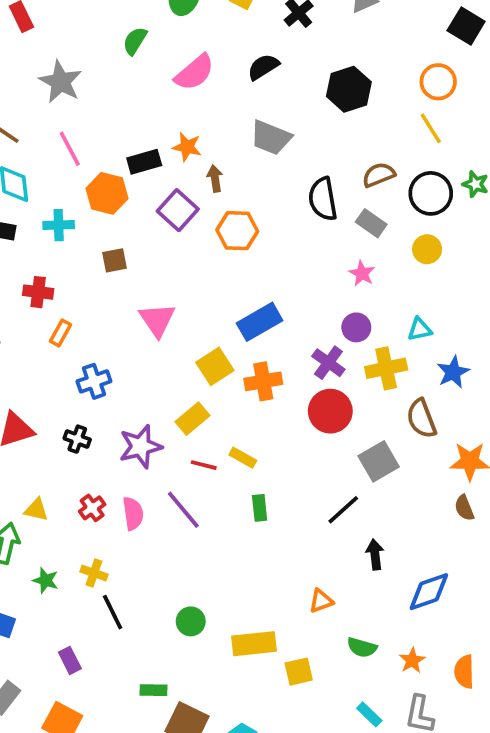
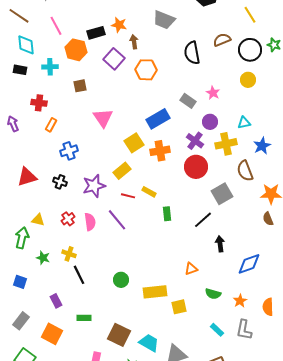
gray rectangle: (371, 223) -> (188, 101), moved
green rectangle: (260, 508) -> (167, 214), moved
green rectangle: (154, 690) -> (84, 318), moved

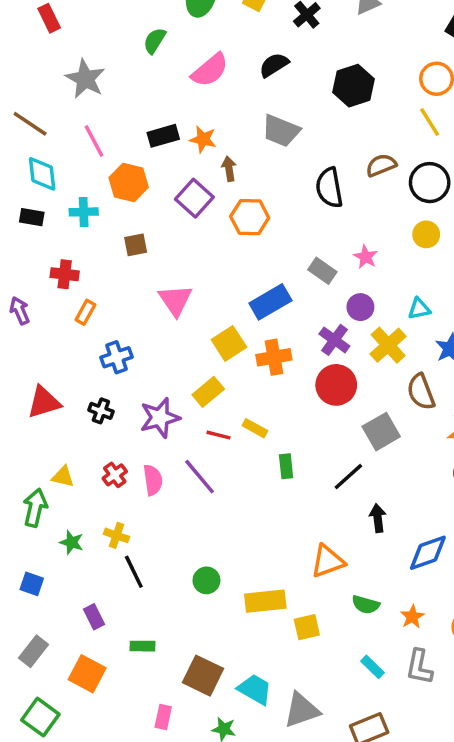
black rectangle: (96, 33) -> (163, 136), moved
yellow cross: (226, 144) -> (388, 345), turned -30
orange triangle: (191, 269) -> (328, 561), size x1.5

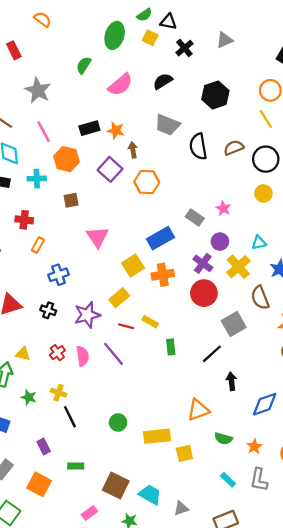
black semicircle: (329, 188) -> (198, 147), moved
gray triangle: (302, 710) -> (181, 508), size x0.6
pink rectangle: (163, 717) -> (89, 513), turned 42

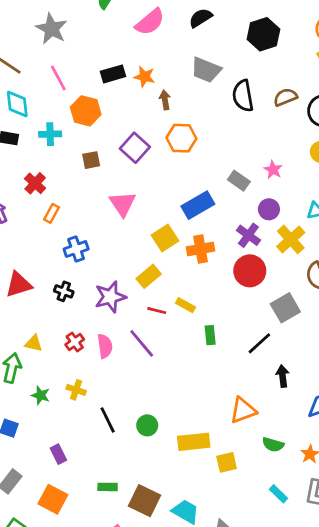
purple square: (110, 169) -> (135, 148), moved
red cross: (24, 220) -> (35, 183), turned 36
black line: (70, 417) -> (108, 420), moved
green rectangle: (76, 466) -> (108, 487), moved

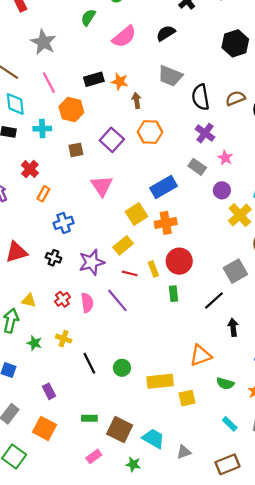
black hexagon: (263, 34) -> (235, 43), moved
purple cross: (248, 235) -> (205, 133), moved
red circle: (250, 271) -> (179, 261), moved
yellow rectangle: (185, 305) -> (153, 269), turned 40

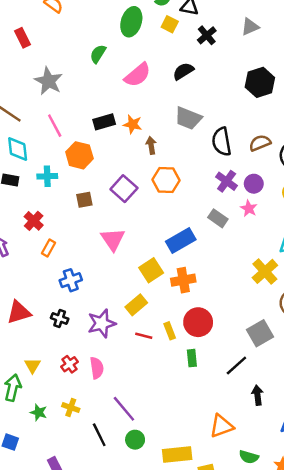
purple circle: (222, 190) -> (254, 184), moved
yellow triangle: (29, 300) -> (32, 365), turned 48
purple line: (117, 300) -> (124, 409), moved

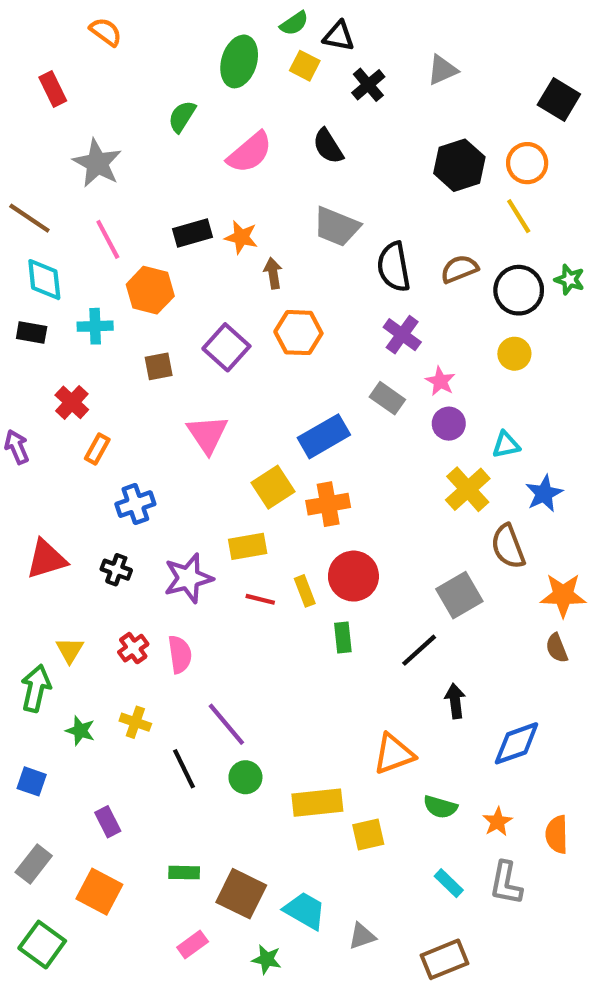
black semicircle: (183, 71) -> (328, 146), turned -90
purple circle: (254, 184) -> (449, 424), moved
yellow rectangle: (136, 305) -> (248, 546), turned 30

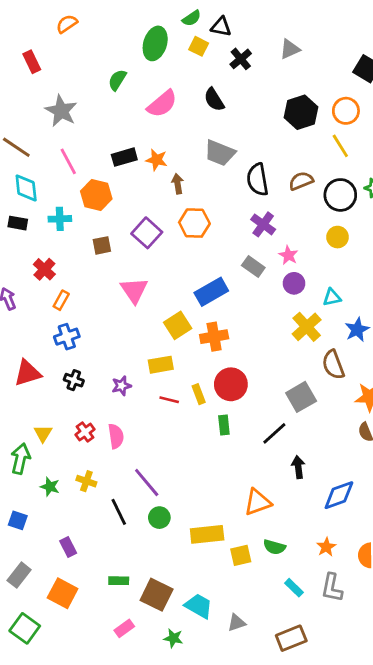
orange semicircle: (106, 32) -> (67, 24), turned -70
blue cross: (135, 504) -> (67, 337), moved
purple star: (188, 578) -> (121, 386), size x0.6
green semicircle: (440, 807) -> (274, 547), moved

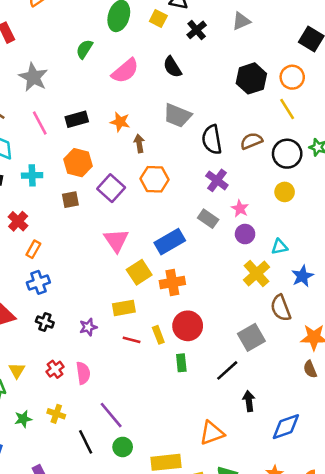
black rectangle: (124, 157) -> (77, 119), moved
orange hexagon: (96, 195) -> (78, 163), moved
pink triangle: (134, 290) -> (116, 240), moved
green star: (50, 487) -> (23, 419), turned -30

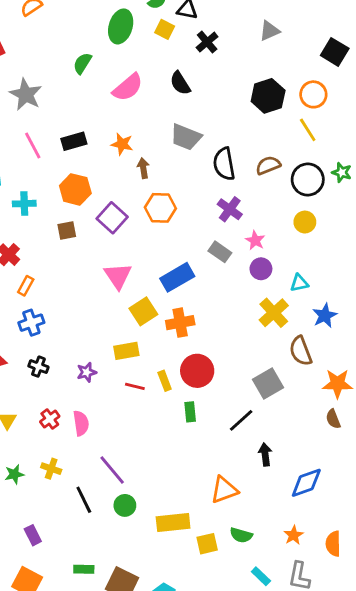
gray triangle: (241, 21) -> (269, 31), moved

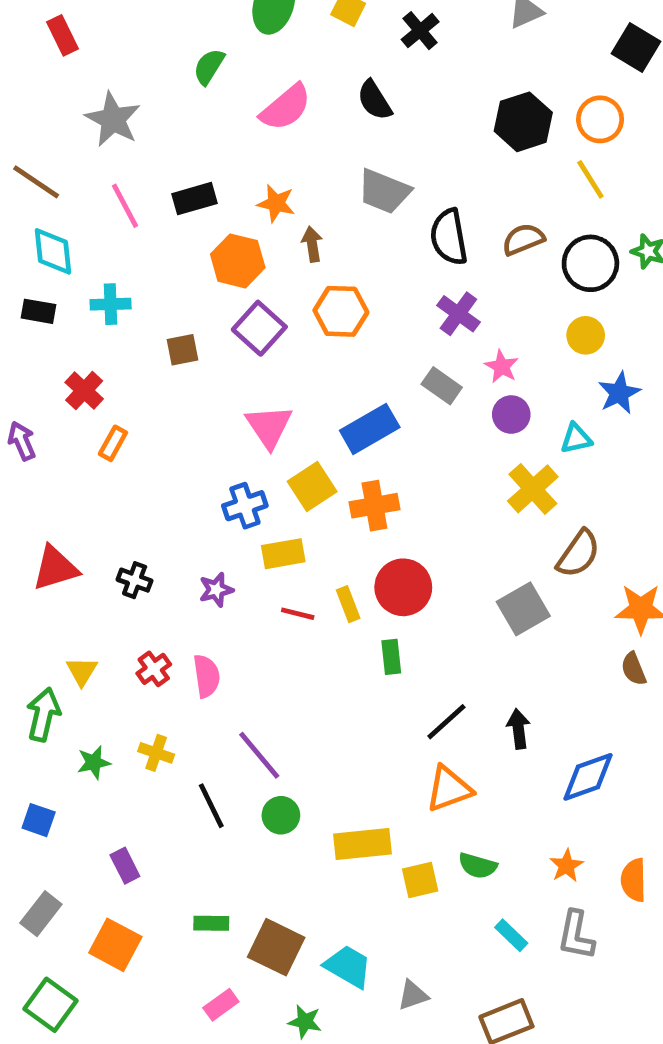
orange hexagon: (75, 189) -> (238, 261), moved
blue star: (325, 316) -> (619, 393), moved
blue cross: (31, 323) -> (245, 506), moved
brown semicircle: (301, 351) -> (578, 554), turned -124
black line: (241, 420) -> (446, 722), moved

